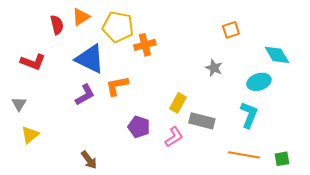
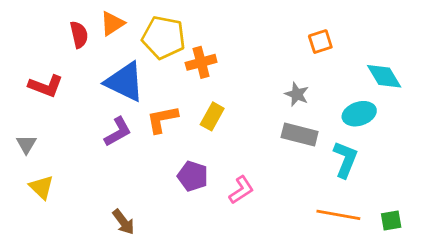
yellow rectangle: (178, 103) -> (212, 116), moved
gray rectangle: (202, 121) -> (300, 134), moved
yellow triangle: (30, 135) -> (42, 187), turned -36

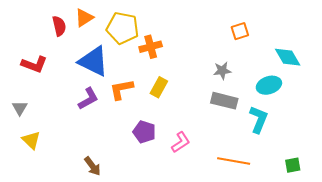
gray star: (297, 94) -> (222, 71), turned -30
orange line: (338, 215) -> (234, 161), moved

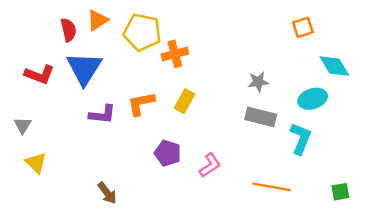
orange square: (240, 31) -> (303, 27), moved
blue triangle: (93, 61) -> (84, 68), moved, turned 36
purple L-shape: (88, 99) -> (102, 114), turned 35

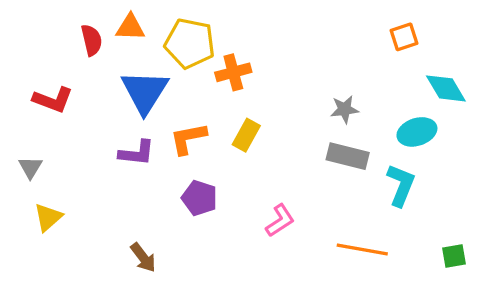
orange triangle: (98, 20) -> (130, 27), turned 35
blue triangle: (84, 68) -> (145, 92), moved
purple pentagon: (168, 153) -> (199, 198), moved
yellow triangle: (36, 163) -> (48, 217), turned 35

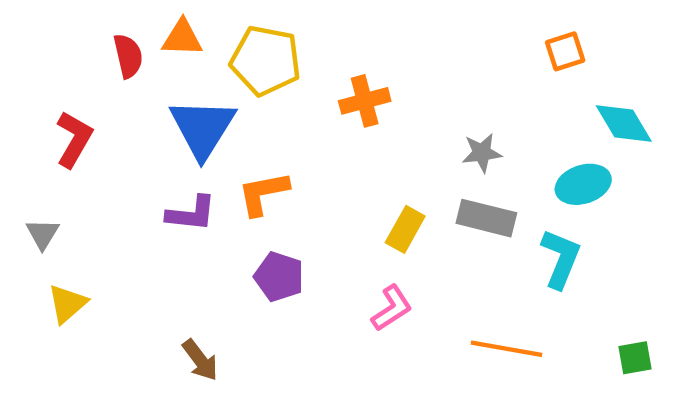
orange cross: (233, 72) -> (365, 101), moved
red L-shape: (53, 100) -> (74, 139), turned -81
yellow rectangle: (246, 135) -> (405, 229), moved

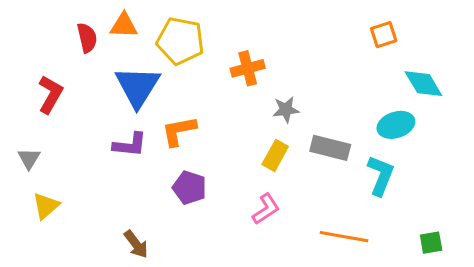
gray star: (482, 153) -> (286, 110), moved

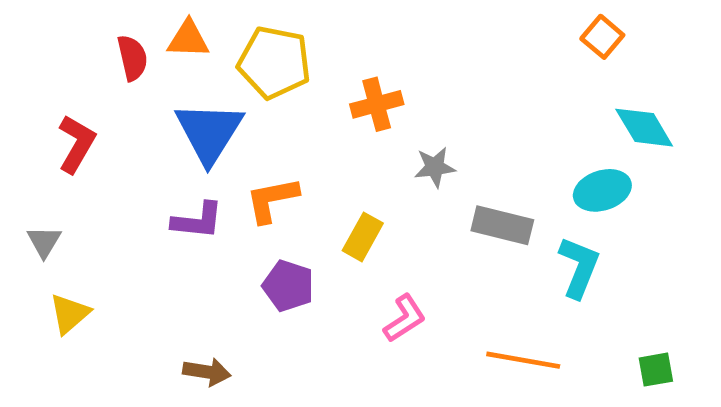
orange square: (384, 35) -> (602, 37), moved, turned -32
yellow rectangle: (275, 155) -> (363, 237), moved
brown arrow: (136, 244) -> (207, 372), turned -44

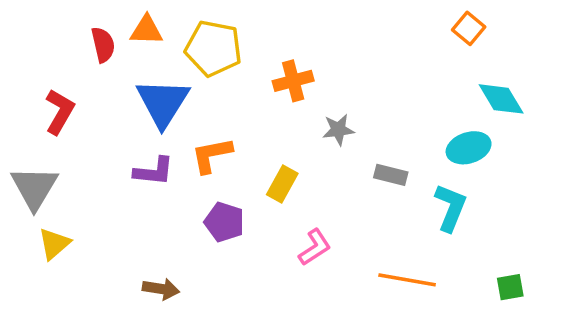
gray rectangle: (502, 225) -> (391, 175), size x0.7
gray triangle: (44, 242) -> (34, 188), size x1.8

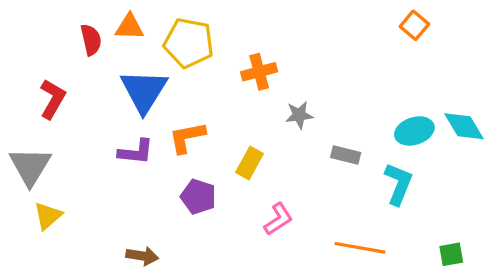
cyan diamond: (501, 99) -> (464, 126), moved

